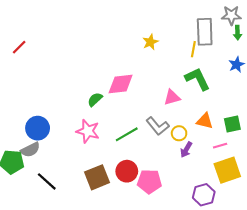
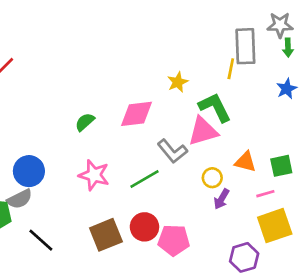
yellow star: (150, 42) -> (178, 82), moved
green L-shape: (198, 79) -> (215, 107), moved
pink triangle: (172, 97) -> (203, 131), size x1.4
green semicircle: (95, 99) -> (85, 122), moved
gray L-shape: (158, 126) -> (172, 151), moved

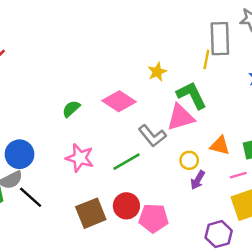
pink diamond: (137, 114) -> (119, 101), turned 40
black line: (41, 240) -> (31, 197), moved

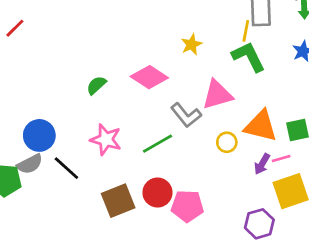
green L-shape: (192, 95) -> (249, 57), moved
orange triangle: (220, 146) -> (261, 126), size x1.5
purple arrow: (198, 180) -> (262, 164), moved
black line: (31, 197) -> (66, 168), moved

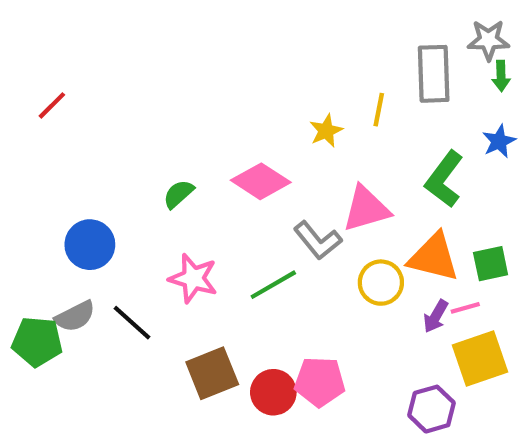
yellow line: (246, 31) -> (379, 110), moved
green L-shape: (249, 57) -> (444, 179), moved, turned -117
blue circle: (39, 135) -> (90, 245), moved
yellow circle: (227, 142) -> (381, 283), size x1.4
red circle: (157, 193) -> (273, 392), moved

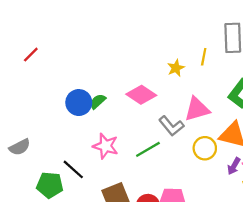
blue circle: (90, 245) -> (79, 103), moved
gray semicircle: (75, 316) -> (20, 147), moved
green pentagon: (37, 342) -> (50, 185), moved

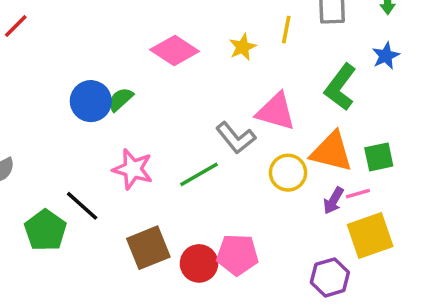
pink diamond: (141, 95) -> (175, 50), moved
pink triangle: (197, 109) -> (276, 112), turned 32
green pentagon: (50, 185) -> (45, 230), turned 30

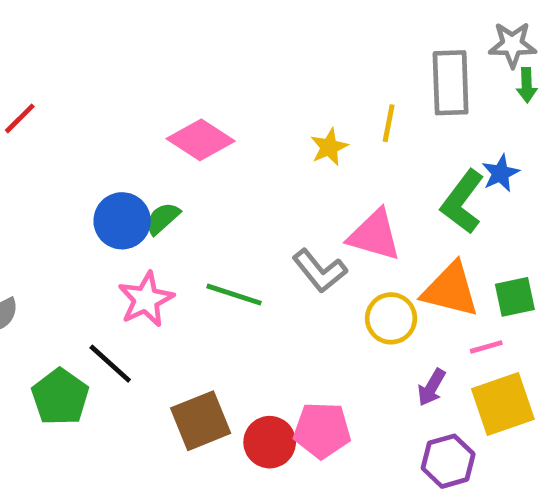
pink diamond: (175, 50) -> (201, 140), moved
blue star: (386, 56) -> (501, 173), moved
pink star: (133, 169) -> (146, 299), moved, turned 30
green line: (199, 174) -> (234, 295), moved, turned 48
purple arrow: (333, 201) -> (431, 387), moved

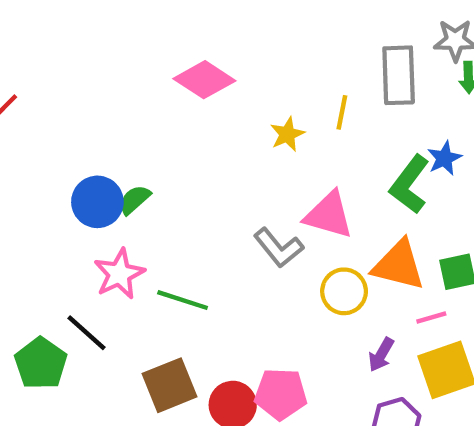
pink diamond: (201, 140) -> (204, 80), moved
green line: (234, 295) -> (183, 300), moved

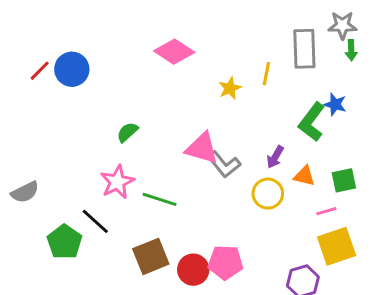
blue star: (444, 158) -> (335, 104), turned -30
blue circle: (97, 202) -> (72, 69), moved
pink triangle: (329, 215) -> (202, 148), moved
orange triangle: (399, 265) -> (304, 176), size x0.6
purple arrow: (381, 355) -> (275, 157), moved

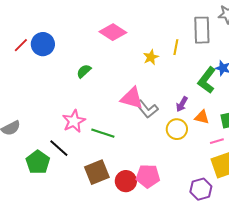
green semicircle: (127, 132) -> (84, 71), moved

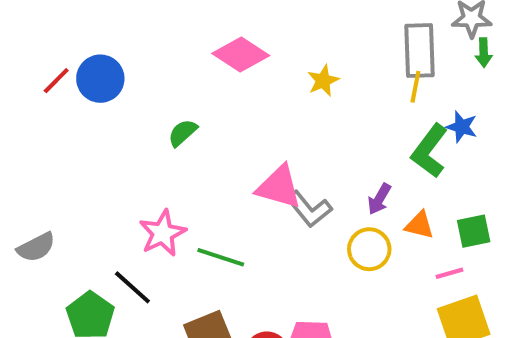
yellow line: (176, 47) -> (415, 87), moved
yellow star: (151, 57) -> (323, 81), moved

